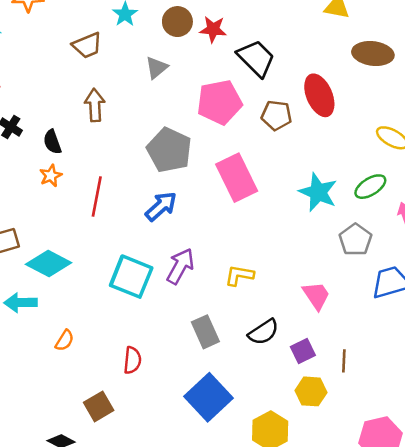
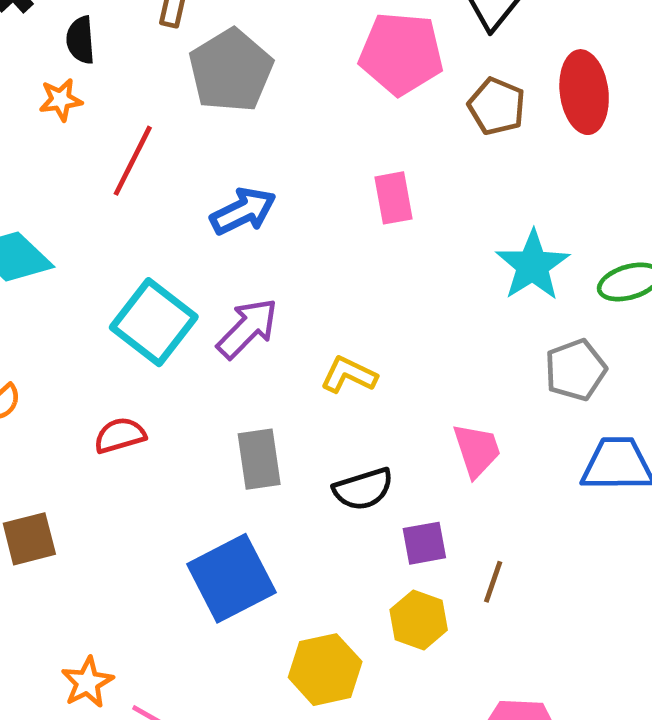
gray pentagon: (169, 150) -> (231, 71), moved
pink rectangle: (237, 178) -> (394, 198), size x0.6
red semicircle: (132, 360) -> (120, 435), moved, turned -128

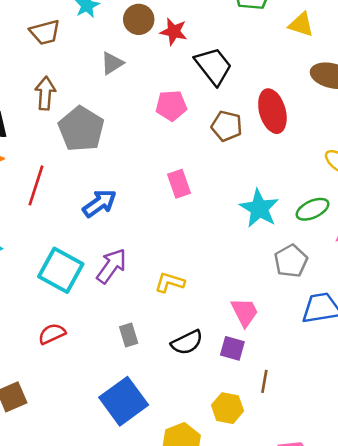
pink pentagon: (401, 54) -> (171, 106), size x0.7
gray rectangle: (259, 459) -> (129, 335), size x0.7
purple square: (424, 543) -> (232, 348), moved, turned 35

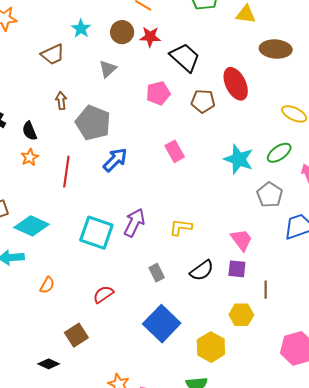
brown arrow: (45, 93) -> (61, 101), size x0.7
blue arrow: (99, 203) -> (115, 160), moved
red semicircle: (52, 334) -> (103, 294), moved

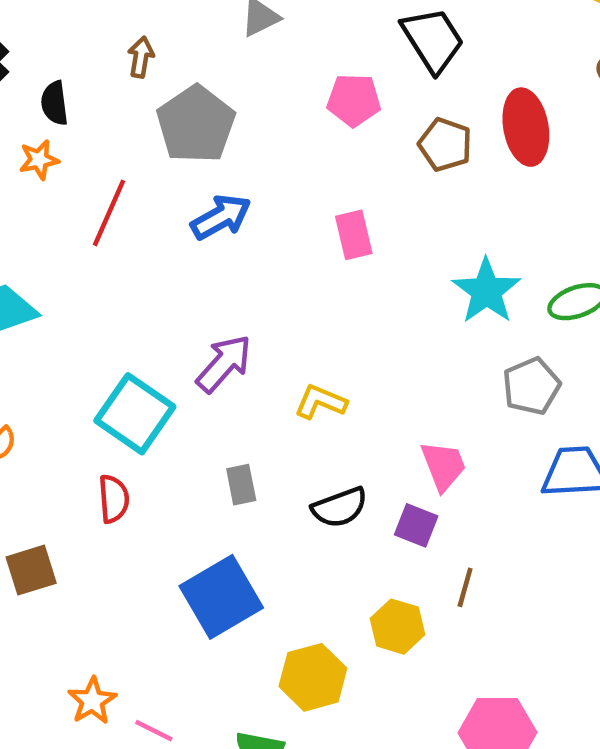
cyan square: (96, 233) -> (135, 414), moved
red semicircle: (103, 294) -> (114, 499), turned 105

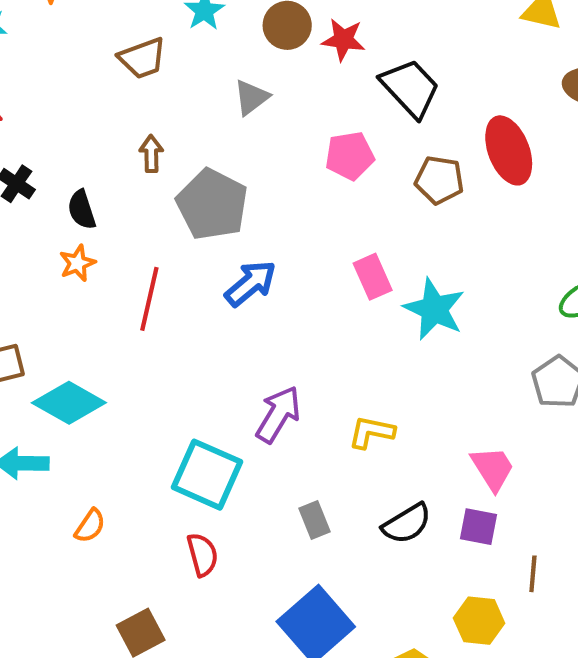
cyan star: (486, 291) -> (434, 309), moved

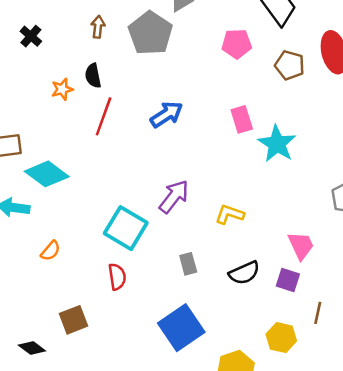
brown arrow: (151, 154) -> (98, 27), moved
gray pentagon: (212, 204) -> (150, 33), moved
black semicircle: (82, 210) -> (93, 76), moved

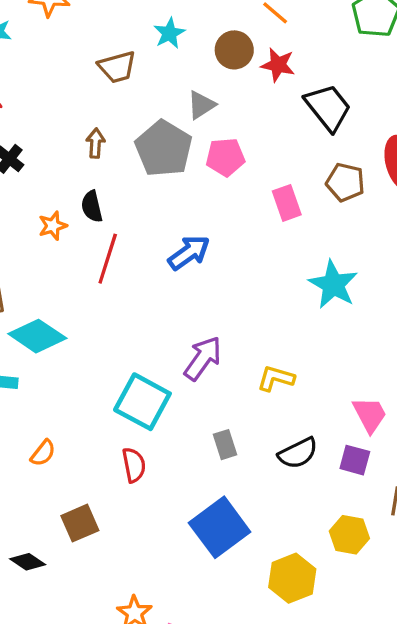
pink pentagon: (237, 44) -> (225, 157), moved
pink rectangle: (242, 119) -> (287, 203), moved
orange semicircle: (51, 251) -> (43, 453), moved

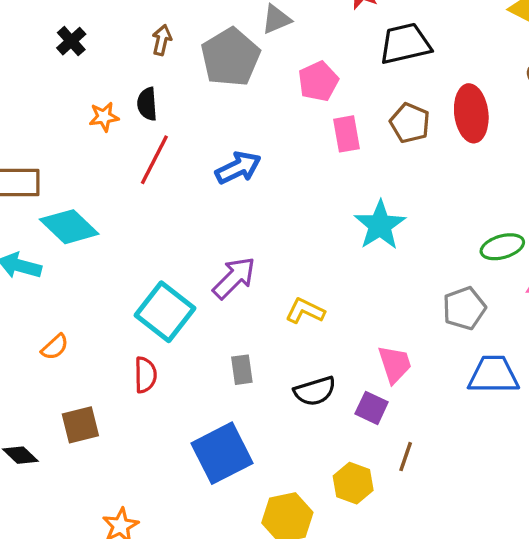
black trapezoid: (328, 107) -> (405, 44), turned -74
pink pentagon: (225, 157) -> (318, 81), moved, turned -30

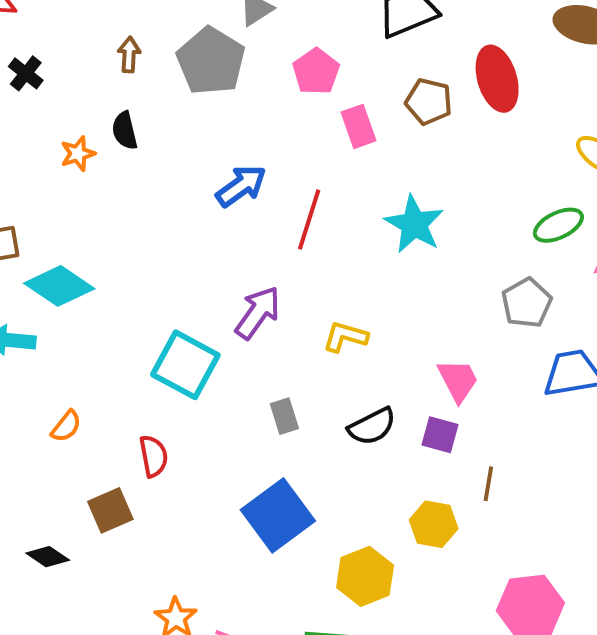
red line: (154, 160) -> (309, 220), moved
red semicircle: (145, 375) -> (154, 456), moved

